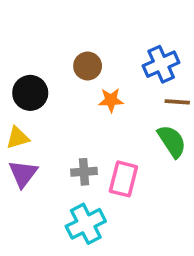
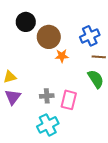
brown circle: (88, 66) -> (49, 37), size x1.5
black circle: (30, 93) -> (26, 22), moved

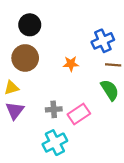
brown circle: (49, 37) -> (25, 58), moved
pink rectangle: (69, 100) -> (79, 114), turned 42

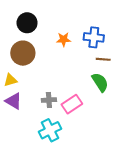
blue cross: (103, 41) -> (94, 37), turned 30
orange star: (71, 64) -> (64, 39), moved
purple triangle: (15, 111) -> (13, 101), turned -36

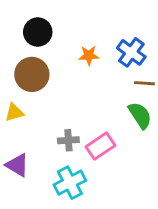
blue cross: (94, 37) -> (131, 52), turned 30
purple triangle: (13, 101) -> (17, 165), moved

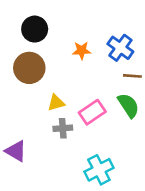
yellow triangle: (14, 112) -> (56, 103), moved
pink rectangle: (101, 146) -> (92, 112), moved
cyan cross: (70, 183) -> (99, 170), moved

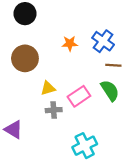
black circle: (35, 29) -> (25, 14), moved

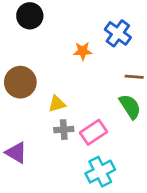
blue cross: (103, 41) -> (118, 33), moved
brown circle: (25, 58) -> (20, 82), moved
pink rectangle: (79, 96) -> (93, 132), moved

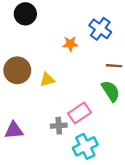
yellow triangle: (57, 104) -> (47, 80), moved
gray cross: (64, 130) -> (59, 126), moved
purple triangle: (16, 153) -> (14, 130), turned -36

